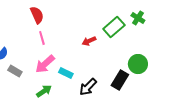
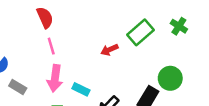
green cross: (138, 18) -> (179, 26), moved
pink arrow: (45, 64) -> (55, 78), turned -40

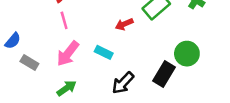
pink arrow: (55, 78) -> (68, 54), turned 30
cyan rectangle: (81, 89) -> (104, 52), moved

